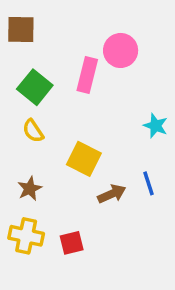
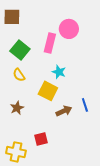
cyan star: (156, 126) -> (59, 72), moved
yellow cross: (26, 236) -> (16, 152), moved

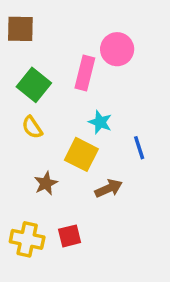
blue line: (85, 105) -> (139, 148), moved
brown star: (17, 108) -> (46, 183), moved
yellow cross: (16, 152) -> (27, 239), moved

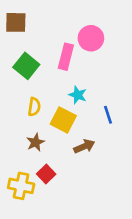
yellow semicircle: (32, 127) -> (34, 107), moved, turned -138
red square: (70, 236) -> (46, 174), moved, turned -30

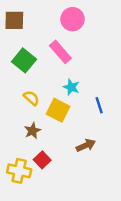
pink circle: (91, 38) -> (73, 19), moved
pink rectangle: (66, 57) -> (60, 52), turned -55
yellow semicircle: (34, 107) -> (31, 98), turned -56
brown arrow: (84, 146) -> (86, 145), moved

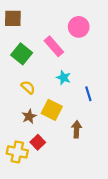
pink circle: (73, 19) -> (79, 27), moved
yellow square: (58, 110) -> (52, 110), moved
brown arrow: (86, 145) -> (77, 129), turned -63

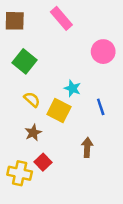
pink circle: (79, 27) -> (103, 52), moved
pink rectangle: (54, 46) -> (61, 18), moved
yellow square: (52, 110) -> (59, 111), moved

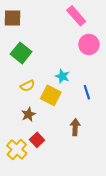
pink rectangle: (61, 18) -> (76, 16), moved
yellow semicircle: (32, 99) -> (27, 86), turned 112
yellow cross: (20, 173) -> (17, 149), turned 30

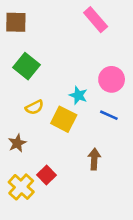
pink circle: (89, 44) -> (112, 79), moved
blue line: (87, 92) -> (109, 115), turned -48
brown star: (29, 114) -> (17, 143), moved

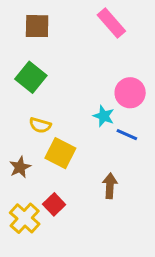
brown square: (16, 22) -> (37, 26), moved
cyan star: (78, 95) -> (104, 116), moved
yellow semicircle: (34, 107) -> (40, 125), turned 42
yellow square: (64, 119) -> (60, 153), moved

